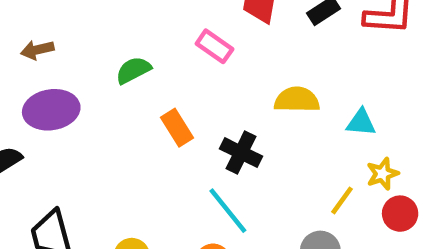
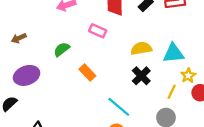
brown arrow: (37, 50) -> (19, 38), moved
cyan triangle: (361, 122) -> (174, 53), size x1.5
black cross: (241, 153) -> (141, 76), moved, turned 30

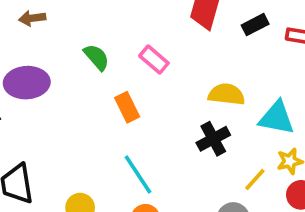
pink rectangle: (98, 31) -> (154, 60), moved
green semicircle: (62, 49) -> (96, 57), turned 70
cyan line: (119, 107) -> (138, 175), moved

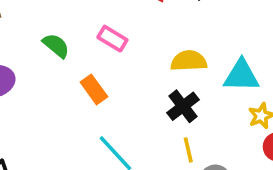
yellow line: (255, 180) -> (188, 150), moved, turned -45

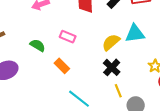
yellow semicircle: (189, 61) -> (111, 42), turned -30
cyan triangle: (241, 76) -> (135, 34), moved

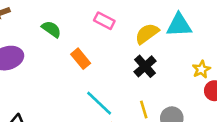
pink rectangle: (68, 37) -> (104, 21), moved
yellow line: (118, 91) -> (144, 109), moved

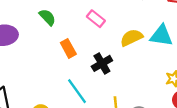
black cross: (145, 66) -> (102, 63), moved

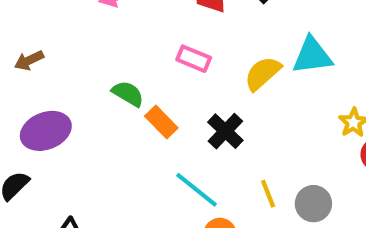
green semicircle: (47, 17) -> (128, 94), moved

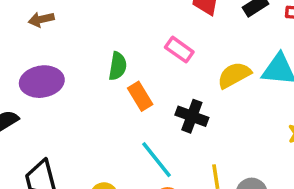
green semicircle: (128, 94) -> (118, 66), turned 56
black cross: (225, 131) -> (192, 116), turned -36

